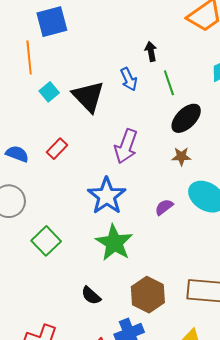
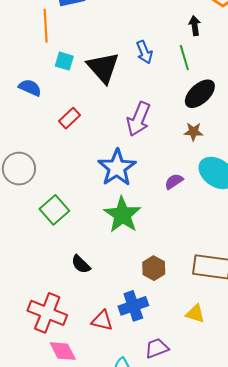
black arrow: (151, 51) -> (195, 26), moved
cyan square: (49, 92) -> (64, 61), turned -36
blue semicircle: (17, 154) -> (30, 88), moved
brown hexagon: (148, 295) -> (154, 268), size x0.7
black semicircle: (91, 296) -> (81, 264), moved

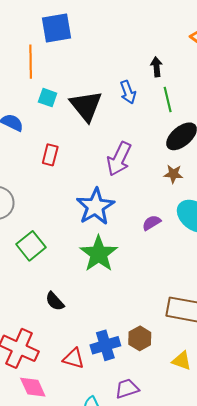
black arrow: (195, 26) -> (156, 67), moved
red rectangle: (70, 118) -> (50, 155), turned -35
brown hexagon: (154, 268) -> (140, 338), moved
yellow triangle: (195, 314) -> (182, 361), moved

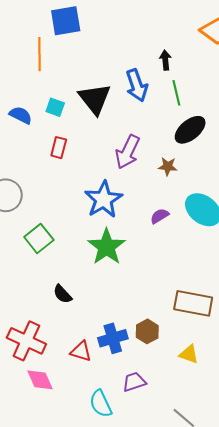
blue arrow: (128, 92) -> (137, 85), size x1.4
cyan square: (48, 98) -> (55, 107), moved
brown star: (173, 174) -> (168, 166), moved

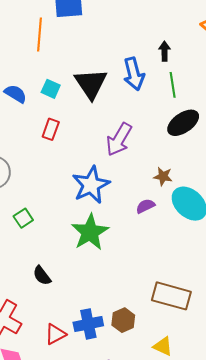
brown star: (168, 166) -> (163, 176), moved
green square: (39, 238) -> (23, 218), size x0.7
red triangle: (81, 351) -> (55, 334), turned -50

